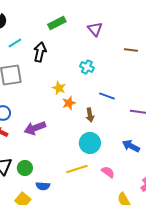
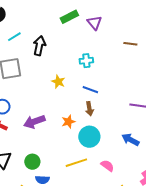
green rectangle: (57, 23) -> (69, 17), moved
cyan cross: (87, 67) -> (86, 61), turned -32
blue line: (107, 96) -> (90, 90), moved
orange star: (69, 103) -> (68, 122), moved
green circle: (25, 168) -> (32, 162), moved

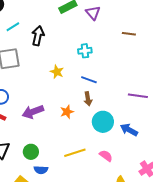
cyan circle: (89, 137) -> (103, 122), moved

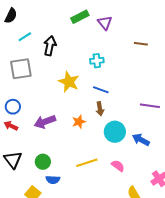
yellow star: (57, 72) -> (69, 82), size x1.5

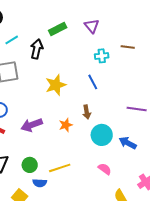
green rectangle: (80, 17) -> (58, 29), moved
cyan cross: (97, 61) -> (102, 56), moved
yellow star: (69, 82) -> (56, 85), turned 30
blue line: (101, 90) -> (93, 82), moved, turned 42
yellow line: (87, 163) -> (60, 168), moved

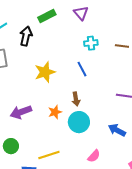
brown line: (128, 47) -> (122, 46), moved
cyan circle: (102, 135) -> (79, 122), moved
green circle: (30, 165) -> (11, 146), moved
pink semicircle: (105, 169) -> (94, 156), turned 96

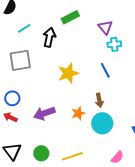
purple triangle: (81, 13) -> (105, 27), moved
green circle: (11, 146) -> (41, 153), moved

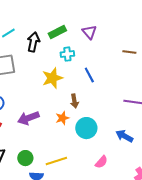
green rectangle: (70, 17) -> (57, 32), moved
cyan cross: (114, 44) -> (67, 54), moved
brown arrow: (99, 100) -> (74, 101), moved

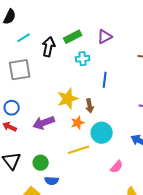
purple triangle: (89, 32) -> (105, 37), turned 42
blue line: (89, 75) -> (105, 80), turned 35
yellow star: (52, 78) -> (68, 99), moved
yellow line: (56, 161) -> (79, 150), moved

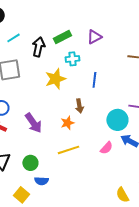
yellow star: (68, 99) -> (55, 79), moved
purple arrow: (44, 123) -> (33, 123), turned -105
cyan circle: (102, 133) -> (117, 120), moved
pink semicircle: (117, 167) -> (106, 148), moved

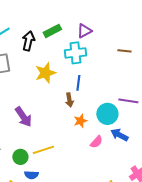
cyan cross: (72, 59) -> (75, 53), moved, size x1.5
blue line: (94, 80) -> (78, 83), moved
orange star: (67, 123) -> (80, 121), moved
yellow line: (68, 150) -> (43, 150), moved

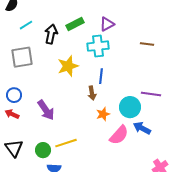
pink semicircle: (96, 142) -> (119, 135), size x1.5

